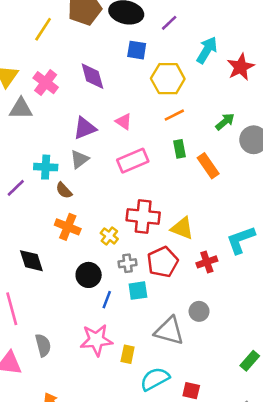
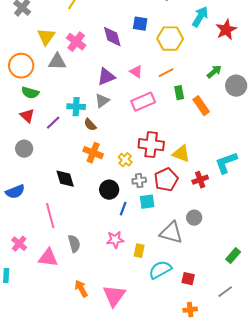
blue square: (137, 50) -> (140, 24), moved
orange line: (174, 115) -> (166, 73), moved
pink star: (96, 340) -> (115, 240), size x0.7

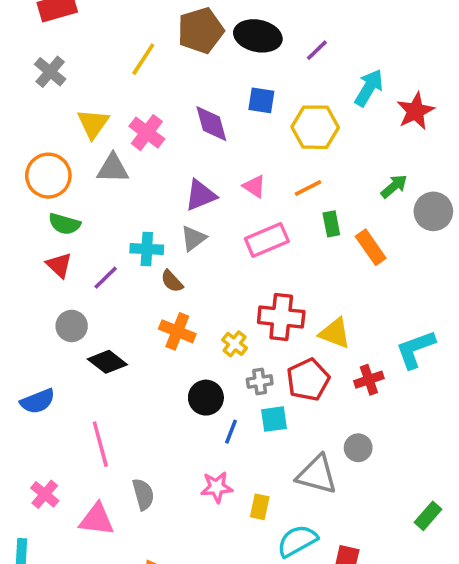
gray circle: (24, 149) -> (72, 326), moved
black diamond: (65, 179) -> (107, 362), moved, turned -35

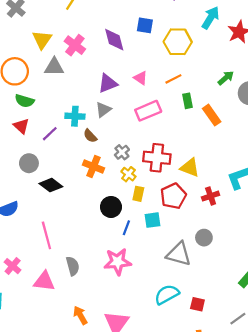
gray cross: (260, 381) -> (122, 152), moved, turned -32
pink star: (217, 487) -> (118, 262), size x1.4
yellow rectangle: (260, 507) -> (138, 194), moved

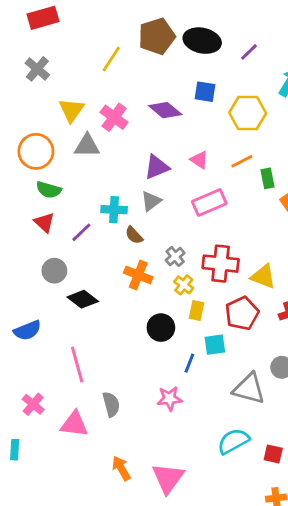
purple diamond: (114, 40) -> (165, 110), turned -35
green rectangle: (188, 101) -> (268, 178), moved
blue line: (126, 228) -> (189, 363), moved
pink star: (118, 262) -> (169, 399), size x0.7

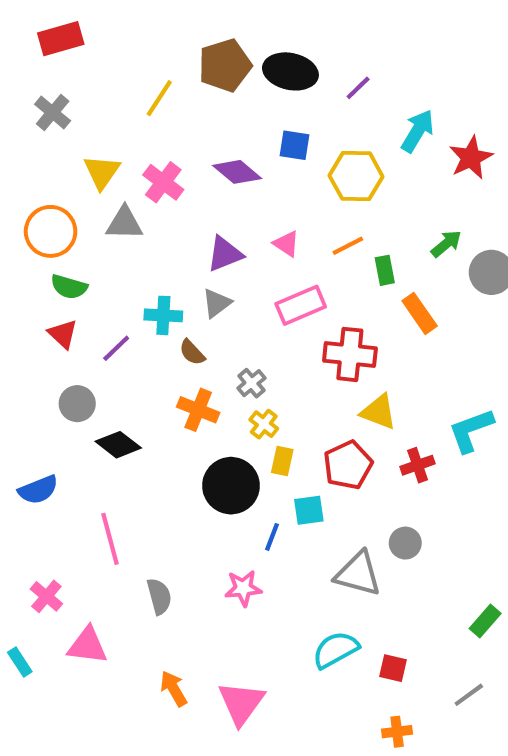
red cross: (221, 264) -> (350, 354), moved
black circle: (161, 328) -> (231, 486), size x1.4
pink triangle: (74, 424) -> (87, 646), moved
cyan rectangle: (15, 450) -> (20, 662), turned -36

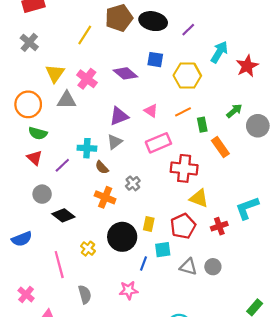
yellow cross: (264, 424) -> (88, 249), moved
gray triangle: (358, 574) -> (188, 267), moved, size x0.7

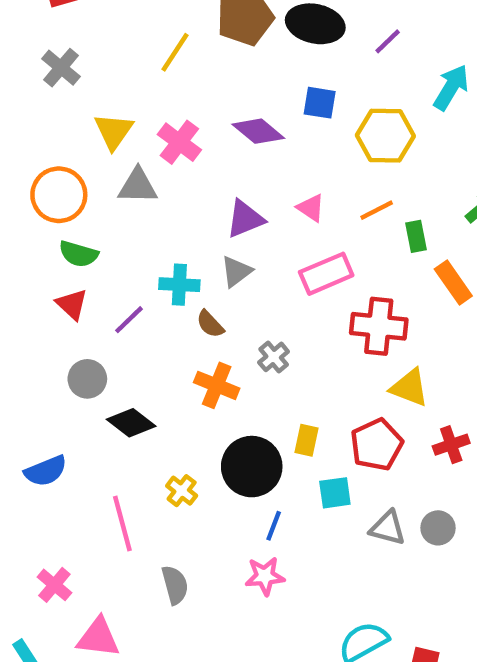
blue line: (144, 264) -> (274, 526), moved

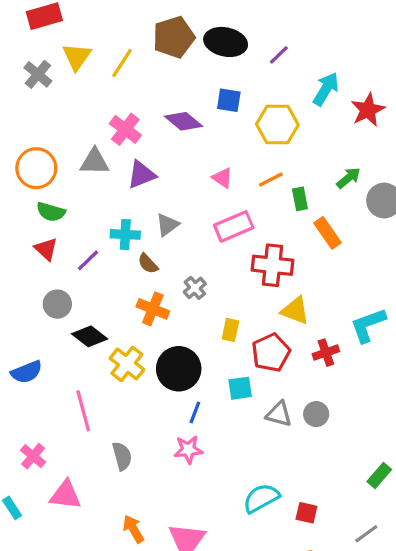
yellow triangle: (114, 131) -> (77, 57), moved
purple triangle: (245, 219) -> (141, 175), moved
yellow rectangle: (306, 440) -> (230, 330), moved
yellow cross: (182, 491) -> (127, 364), moved, size x1.5

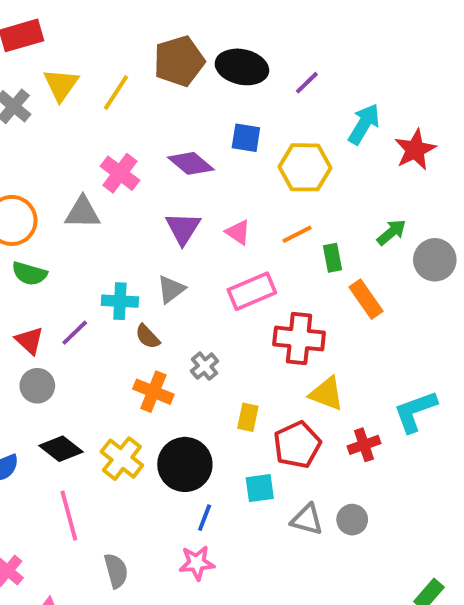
purple triangle: (141, 175) -> (183, 228), moved, turned -36
red triangle: (46, 249) -> (29, 341), moved
black diamond: (90, 336) -> (61, 449), moved

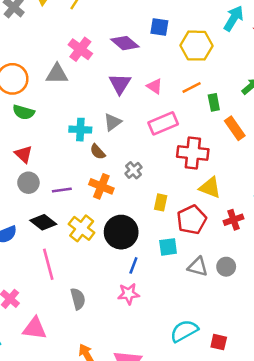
purple line: (75, 333) -> (62, 190), moved, turned 36

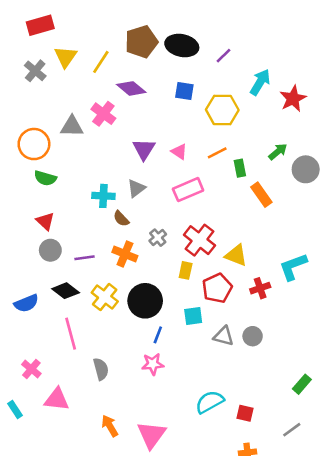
purple diamond: (125, 43) -> (131, 88), moved
gray triangle: (57, 74) -> (72, 126), moved
red cross: (193, 153) -> (199, 240), moved, turned 32

